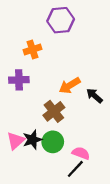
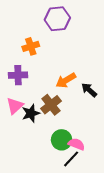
black star: (32, 140) -> (31, 113), moved
pink triangle: (16, 141) -> (15, 106), moved
green circle: (53, 142) -> (62, 140), moved

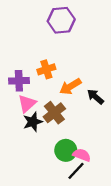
orange cross: (31, 46) -> (46, 69), moved
pink triangle: (15, 106) -> (27, 104), moved

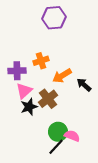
black line: (76, 171) -> (56, 147), moved

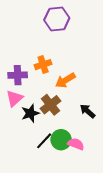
black arrow: (84, 85) -> (88, 111), moved
pink triangle: (24, 91) -> (14, 98), moved
black line: (56, 147) -> (44, 141), moved

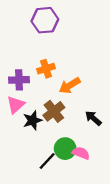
purple hexagon: (57, 19) -> (45, 20), moved
black line: (44, 141) -> (47, 161), moved

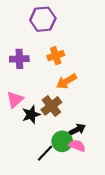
orange cross: (46, 69) -> (56, 56), moved
purple cross: (19, 80) -> (19, 59), moved
black arrow: (93, 118) -> (77, 130), moved, turned 112

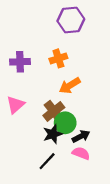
purple hexagon: (43, 19) -> (71, 20), moved
black star: (31, 115) -> (53, 134), moved
green circle: (62, 141) -> (65, 123), moved

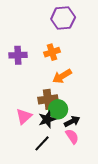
pink triangle: (15, 105) -> (24, 116), moved
brown cross: (54, 111) -> (48, 99), turned 30
pink semicircle: (81, 153) -> (72, 136), turned 35

